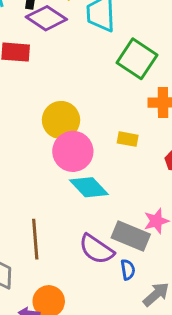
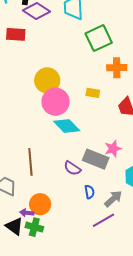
green square: (137, 59) -> (99, 38), turned 32
purple semicircle: (96, 249) -> (72, 168), size x0.7
blue semicircle: (128, 270) -> (90, 192), moved

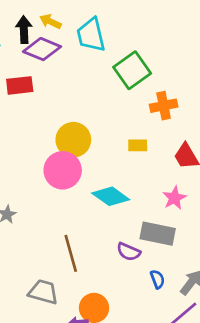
pink circle: (56, 102) -> (63, 170), moved
pink star: (113, 149) -> (174, 198), moved

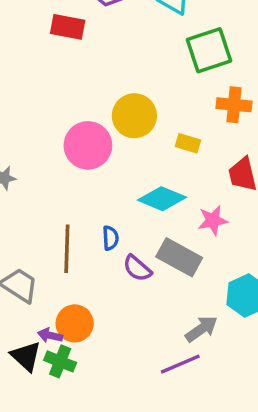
yellow circle: (73, 140) -> (134, 116), moved
cyan diamond: (111, 196) -> (162, 199), moved, turned -30
blue semicircle: (157, 279) -> (110, 238), moved

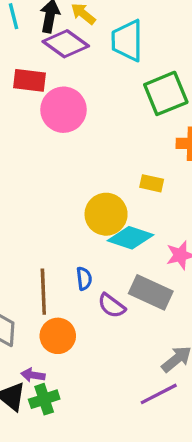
yellow circle: (134, 116) -> (106, 214), moved
pink circle: (88, 145) -> (64, 110), moved
orange circle: (75, 323) -> (58, 336), moved
green cross: (60, 361) -> (44, 399), turned -36

